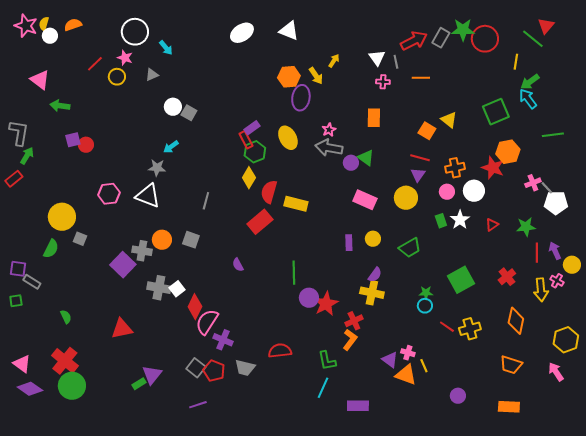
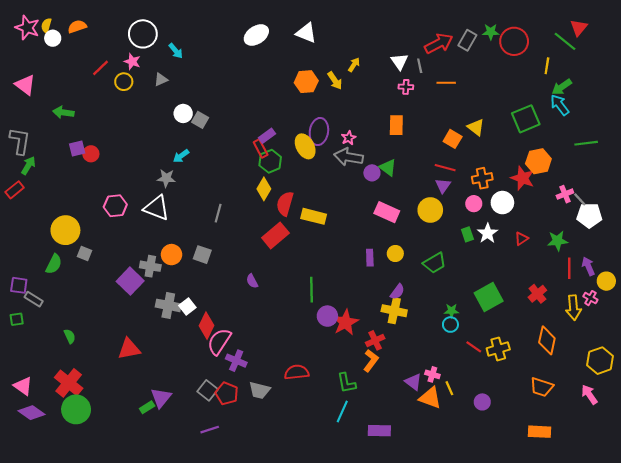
green star: (463, 30) -> (491, 32), size x0.7
pink triangle: (40, 80) -> (25, 85), moved
purple ellipse: (301, 98) -> (319, 132), moved
purple circle: (458, 396) -> (482, 402), moved

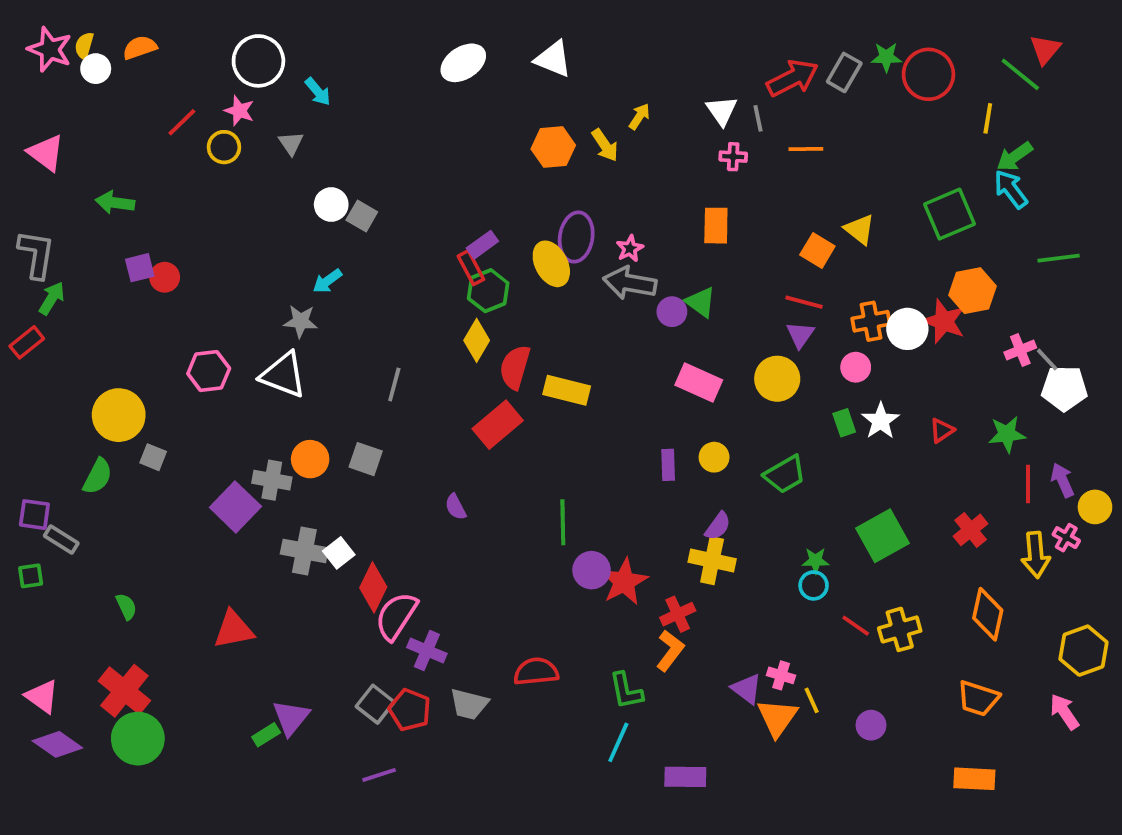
gray triangle: (161, 80) -> (291, 143), turned -40
white circle: (502, 203) -> (907, 329), moved
orange triangle: (430, 398) -> (777, 718), turned 45

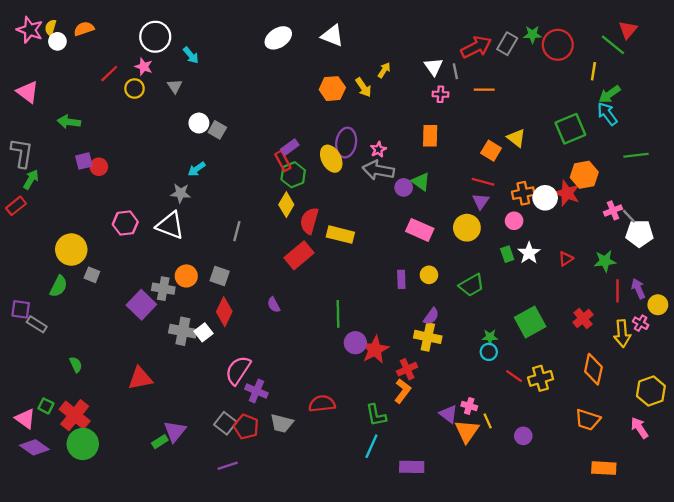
green square: (31, 576) -> (46, 406), moved, turned 35
red diamond: (373, 587) -> (224, 312), moved
orange rectangle: (974, 779) -> (604, 468), moved

